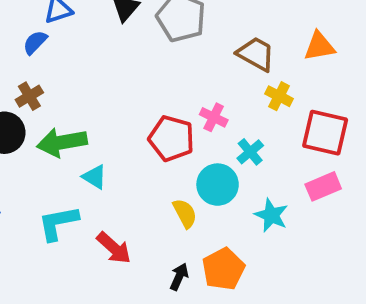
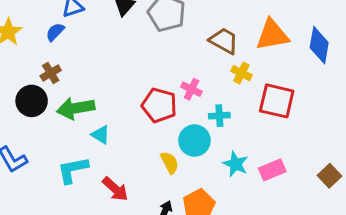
orange triangle: (319, 46) -> (272, 35), size x1.4
cyan cross: (250, 152) -> (219, 116), turned 36
pink rectangle: (323, 186) -> (272, 170), moved

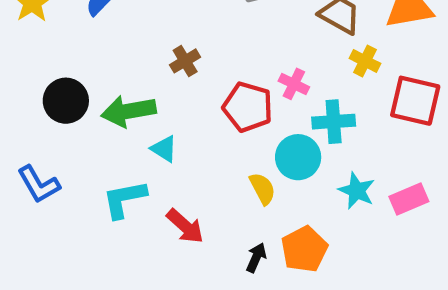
brown cross: (51, 73) -> (185, 61), moved
cyan cross: (219, 116) -> (334, 122), size x1.4

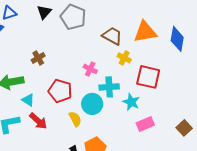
red pentagon: (248, 107) -> (60, 91), moved
cyan star: (357, 191) -> (131, 102), moved
red arrow: (185, 226) -> (38, 121), moved

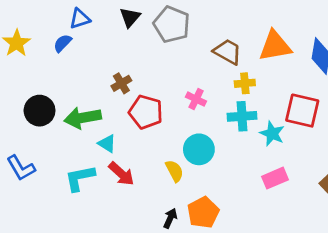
yellow cross: (124, 58) -> (245, 83), turned -32
red square: (148, 77) -> (302, 111), moved
cyan cross: (109, 87) -> (242, 116), moved
red pentagon: (60, 91) -> (146, 112), moved
cyan star: (131, 102) -> (272, 134), moved

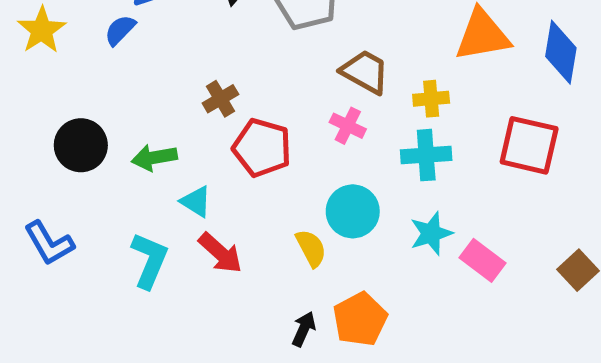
brown trapezoid: (228, 52) -> (365, 72), moved
green arrow: (83, 118) -> (154, 157), size x0.7
cyan star: (272, 134) -> (431, 233), moved, turned 30
cyan L-shape: (80, 178) -> (149, 260), turned 124
pink rectangle: (275, 178) -> (483, 260), turned 60

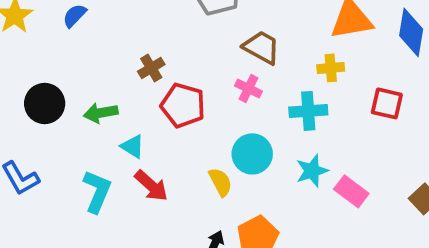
yellow cross: (431, 99) -> (331, 68), moved
red square: (529, 145) -> (387, 103), size x0.7

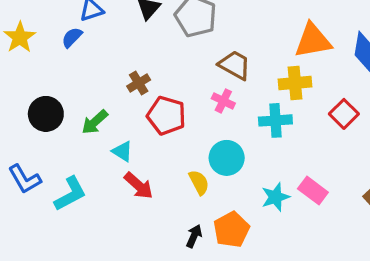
yellow cross: (331, 68) -> (295, 83), size x1.4
red square: (387, 103) -> (344, 114), turned 32
green arrow: (101, 113) -> (95, 122), turned -32
cyan star: (312, 171) -> (275, 197), moved
cyan L-shape: (97, 191) -> (70, 194), moved, turned 39

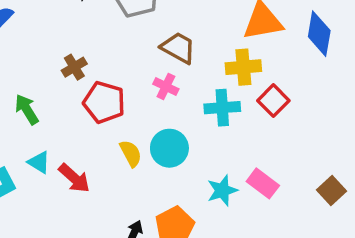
red square: (344, 114) -> (273, 101), moved
green arrow: (95, 122) -> (27, 109), turned 100
cyan triangle: (122, 151) -> (39, 162), moved
yellow semicircle: (199, 182) -> (131, 153), moved

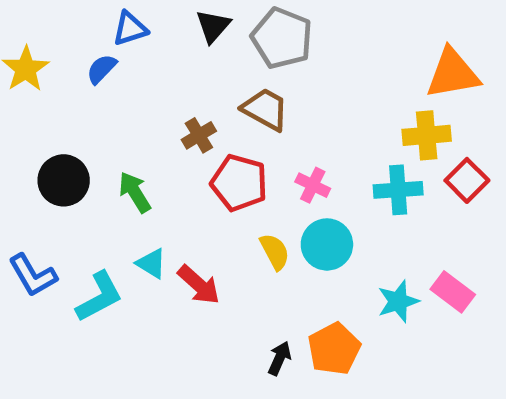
brown trapezoid: (178, 48) -> (265, 109), moved
pink cross: (166, 86) -> (313, 185), moved

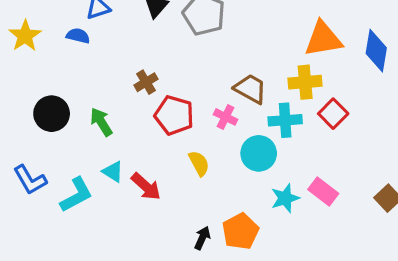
blue semicircle: (102, 69) -> (78, 36), turned 60
brown trapezoid: (265, 109) -> (250, 89), moved
cyan circle: (327, 244) -> (259, 153), moved

